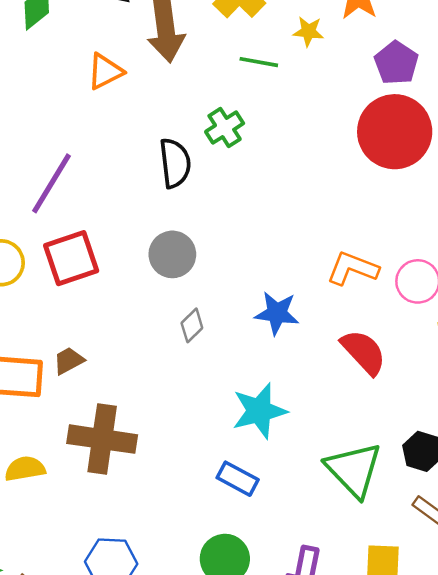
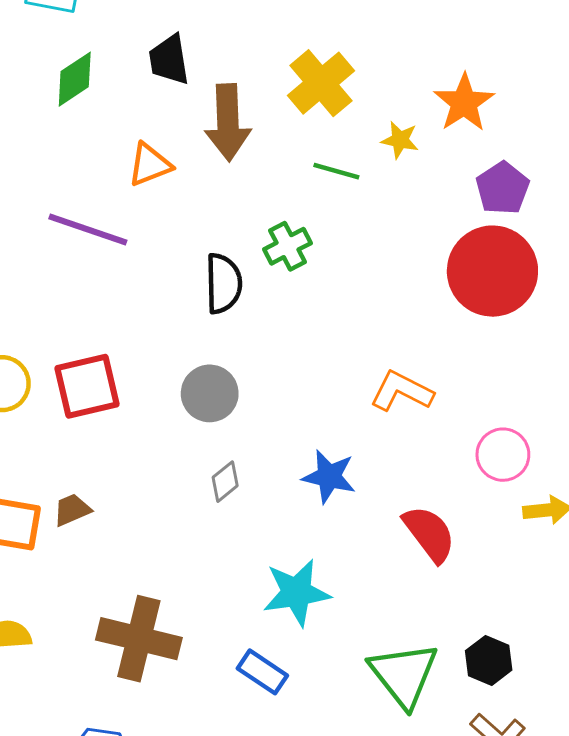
purple line: (51, 183) -> (88, 229), moved, turned 72
orange L-shape: (353, 268) -> (402, 391), moved
brown cross: (102, 439) -> (139, 639), moved

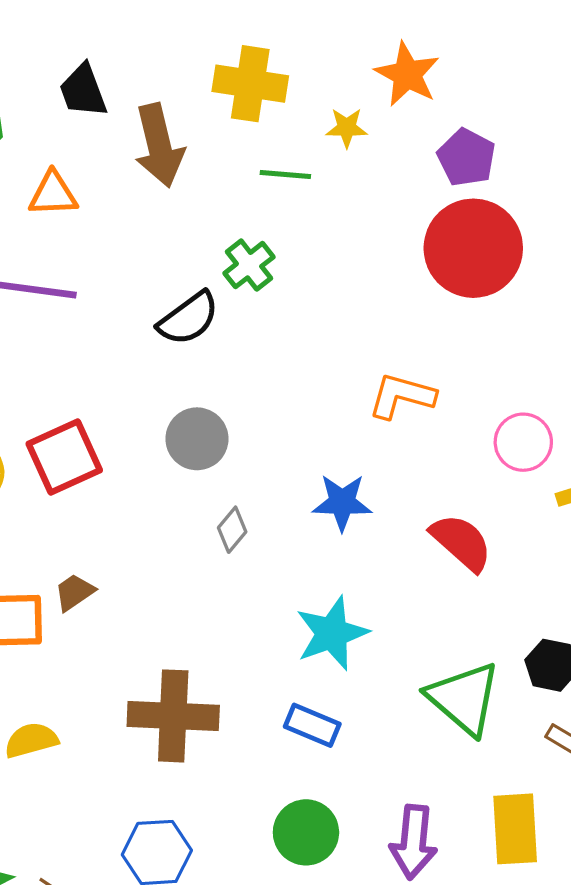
yellow cross: (321, 83) -> (250, 84), turned -30
orange triangle: (150, 165) -> (53, 194), moved, turned 30
black semicircle: (223, 283) -> (188, 318), turned 66

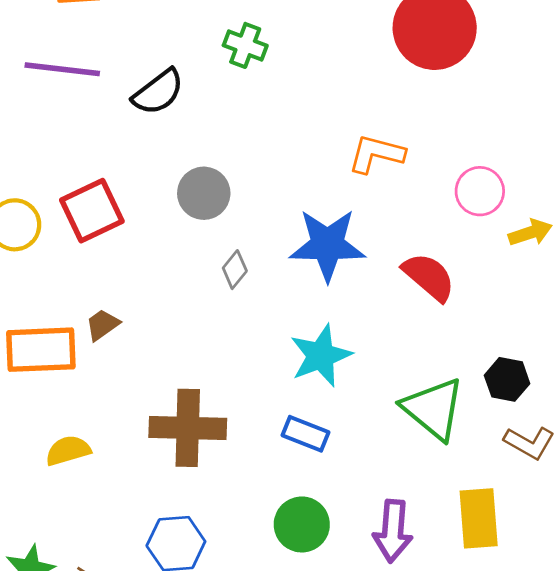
green cross: (249, 265) -> (245, 45), turned -30
black semicircle: (188, 318) -> (158, 92), moved
blue star: (342, 502) -> (327, 245), size x1.5

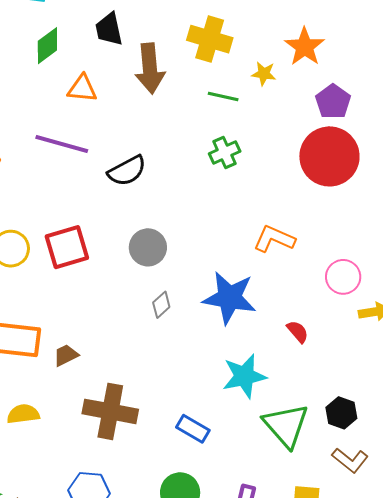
green cross: (245, 45) -> (225, 153), moved, turned 36
red semicircle: (429, 277) -> (298, 332), size x0.6
brown trapezoid: (102, 325) -> (66, 355), moved
cyan star: (321, 356) -> (244, 376), moved

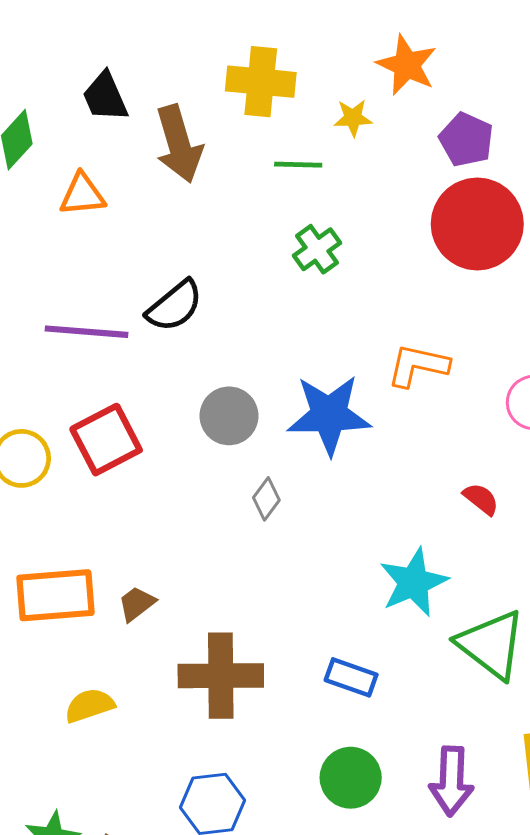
purple line: (62, 144) -> (86, 332), moved
blue star: (230, 298) -> (329, 415), moved

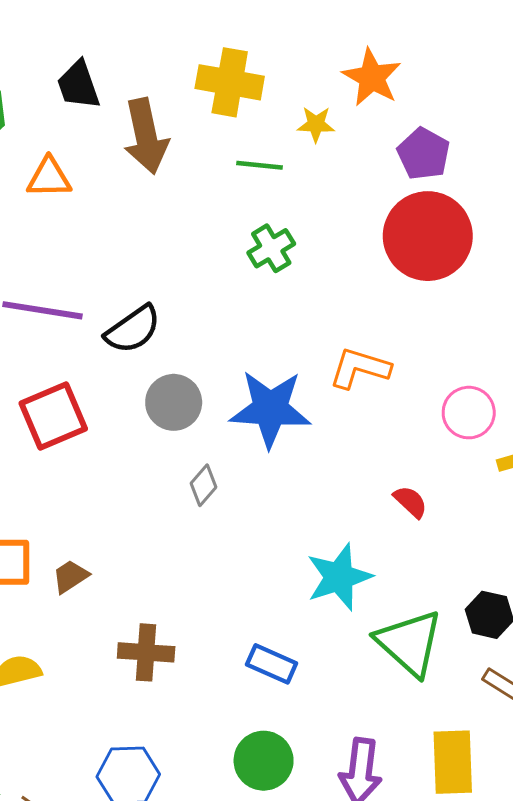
black semicircle: (175, 306) -> (133, 329), moved
brown cross: (221, 676) -> (146, 652), size x0.7

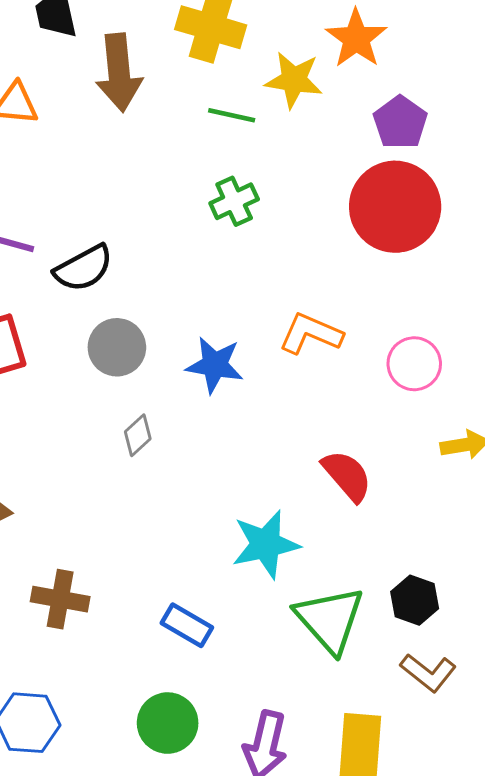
yellow star: (316, 124) -> (294, 80), size x1.5
blue star: (270, 409) -> (215, 365), size x0.7
pink circle: (469, 413) -> (414, 364), moved
red semicircle: (410, 502) -> (347, 476), size x1.5

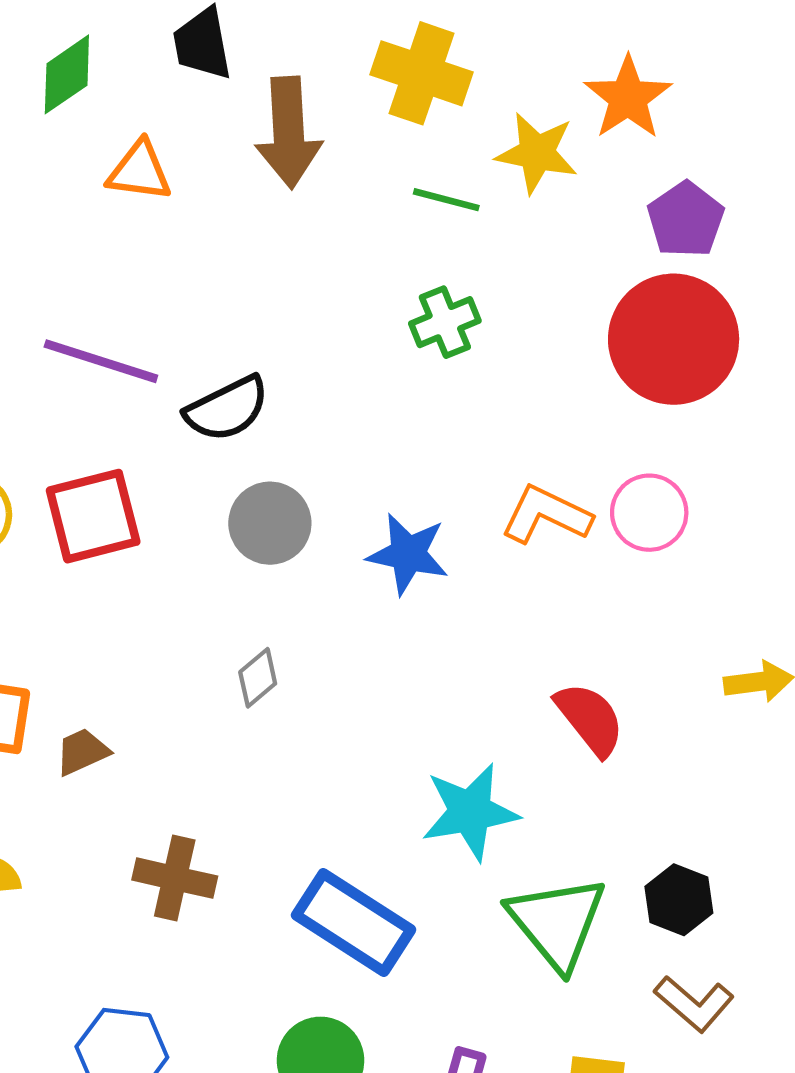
pink circle: (414, 364) -> (649, 513), moved
gray diamond: (138, 435) -> (258, 678), moved
blue rectangle: (187, 625) -> (353, 922), size x1.6

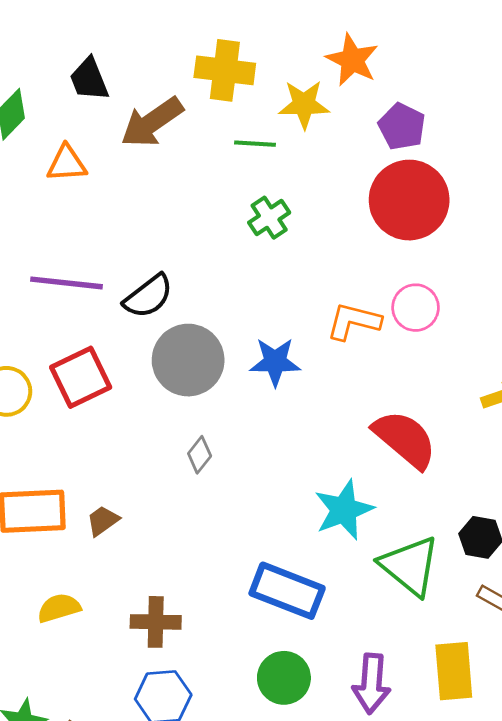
brown arrow: (289, 133) -> (152, 122), turned 70
gray circle: (270, 523) -> (188, 360), size x1.4
red semicircle: (590, 719) -> (405, 439), size x1.4
brown cross: (175, 878) -> (156, 622), moved

